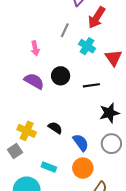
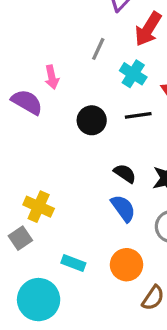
purple semicircle: (34, 81) -> (27, 102), moved
black line: (91, 85) -> (138, 115), moved
black semicircle: (55, 128) -> (125, 173), moved
blue semicircle: (81, 143) -> (123, 208), moved

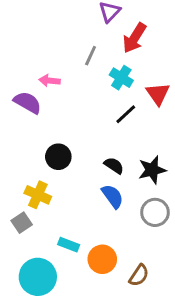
pink arrow: (52, 77) -> (50, 81), turned 108
black line: (138, 115) -> (126, 114), turned -35
black circle: (92, 120) -> (58, 157), moved
orange circle: (127, 265) -> (102, 259), moved

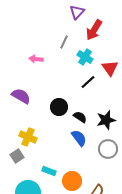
purple semicircle: (28, 103) -> (21, 96), moved
black circle: (58, 157) -> (59, 107), moved

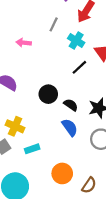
cyan rectangle: (49, 171) -> (32, 149), moved, turned -40

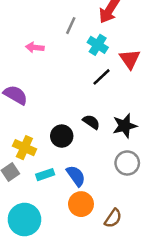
black circle: (48, 94) -> (62, 136), moved
blue semicircle: (70, 127) -> (76, 176), moved

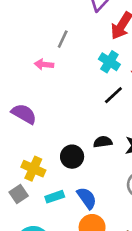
gray line: (71, 26) -> (63, 39), moved
black semicircle: (91, 122) -> (103, 142), turned -42

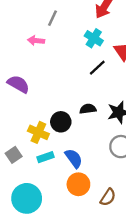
yellow cross: (33, 169) -> (38, 132), moved

